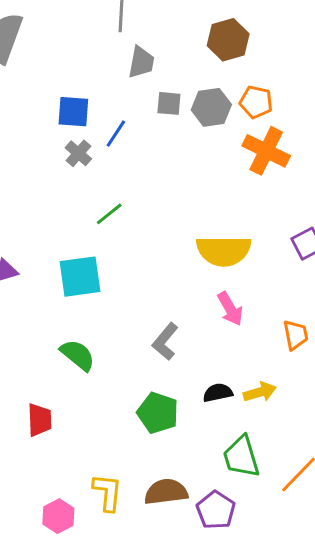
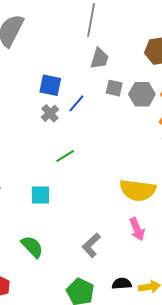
cyan square: (80, 277) -> (40, 195), size x0.7

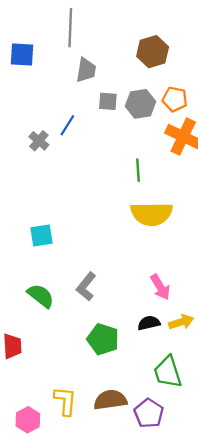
blue square: (50, 85) -> (22, 54), moved
green line: (65, 156) -> (138, 170), moved, turned -54
pink arrow: (137, 229) -> (160, 287), moved
gray L-shape: (91, 245) -> (86, 287), moved

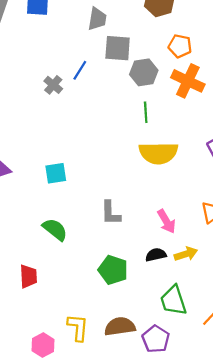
gray square: (108, 101) -> (118, 48), size x1.5
gray hexagon: (140, 104) -> (144, 72), moved
gray L-shape: (86, 287) -> (111, 213), moved, turned -40

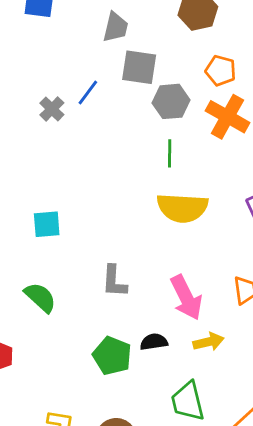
pink arrow: (166, 221) -> (186, 297), size x1.4
black semicircle: (156, 255) -> (154, 342), moved

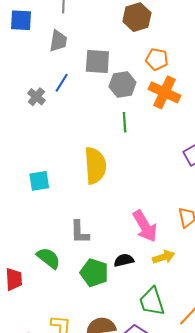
gray trapezoid: (116, 27) -> (58, 41), moved
yellow semicircle: (182, 208) -> (95, 166), moved, turned -93
gray L-shape: (114, 281) -> (80, 232), moved
green semicircle: (40, 297) -> (48, 258), moved

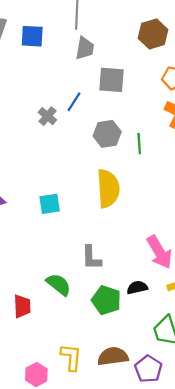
gray trapezoid: (58, 41) -> (85, 48), moved
gray hexagon: (123, 84) -> (107, 134), moved

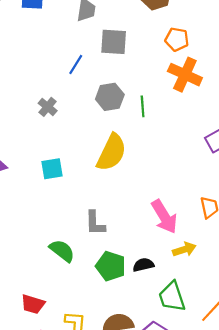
gray cross: (47, 116) -> (48, 107), moved
yellow semicircle: (108, 188) -> (111, 152), turned 30
black semicircle: (137, 287) -> (143, 265), moved
red trapezoid: (22, 306) -> (33, 304), moved, turned 110

